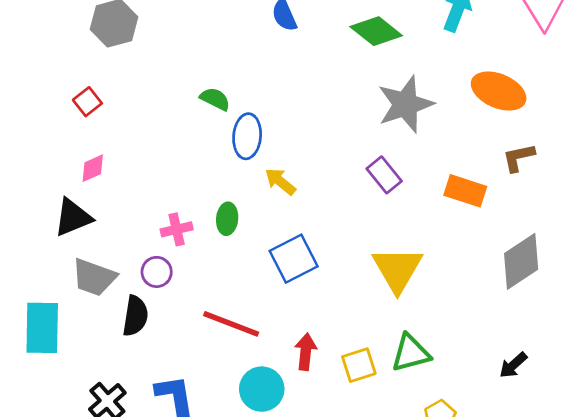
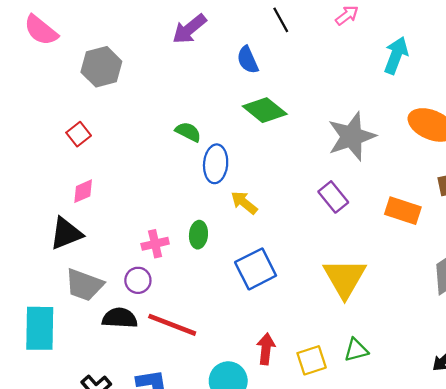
green diamond: (376, 31) -> (265, 110), moved
black semicircle: (135, 316) -> (120, 318), turned -96
red line: (231, 324) -> (172, 325), moved
green triangle: (411, 353) -> (356, 350), size x0.7

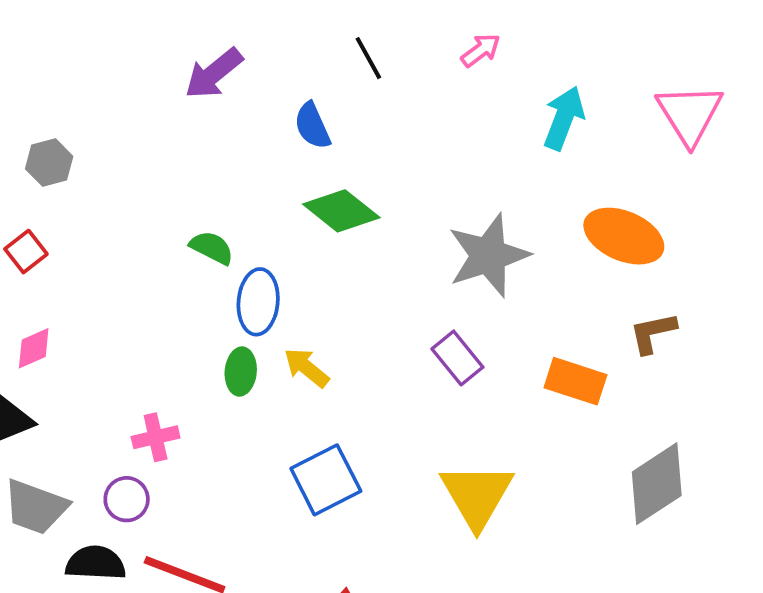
gray hexagon: (101, 67) -> (49, 163), moved, size x0.7
green ellipse: (198, 235) -> (241, 371), moved

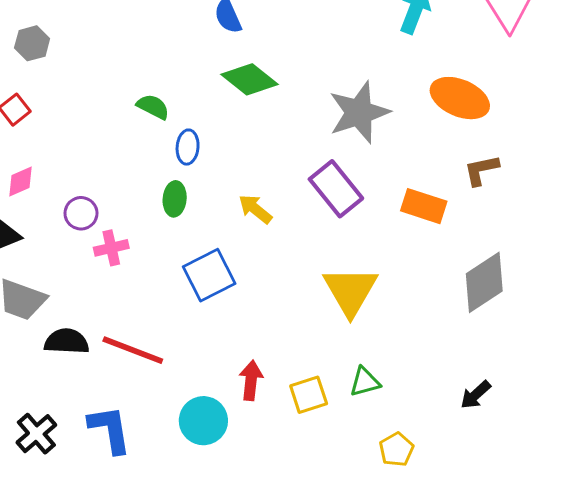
blue ellipse: (258, 302) -> (188, 147), size x0.7
purple rectangle: (457, 358) -> (336, 189), size x1.4
yellow arrow: (307, 368) -> (255, 209), moved
blue square: (326, 480) -> (209, 275), moved
purple circle: (127, 499) -> (81, 213), moved

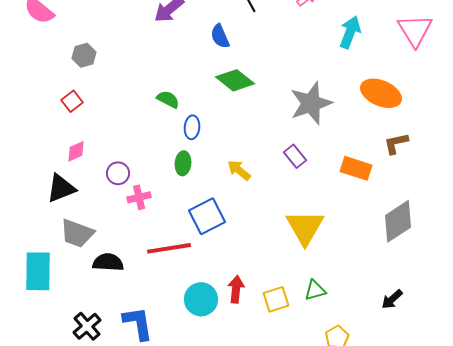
purple rectangle: (336, 189) -> (295, 156), size x0.6
red line: (133, 350) -> (169, 248), moved, turned -30
cyan circle: (203, 421) -> (201, 299), moved

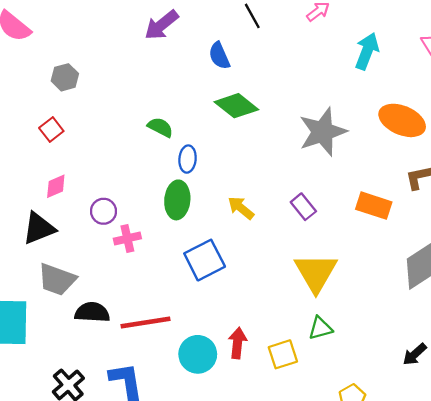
purple rectangle: (295, 156) -> (303, 207), moved
green ellipse: (183, 163) -> (177, 200), size x1.4
red line: (169, 248) -> (146, 323), moved
green triangle: (315, 290) -> (320, 328), moved

